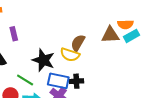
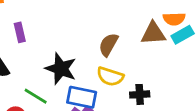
yellow semicircle: (70, 55) -> (110, 76), moved
black cross: (76, 81) -> (140, 94), moved

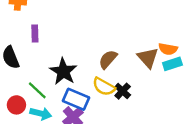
brown triangle: (153, 33) -> (148, 58), turned 40
black cross: (140, 94) -> (123, 91), moved, turned 35

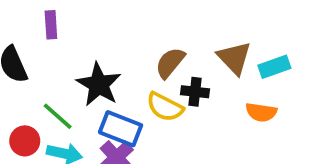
orange semicircle: (168, 49) -> (261, 112), moved
black cross: (123, 91) -> (195, 92), moved, turned -35

